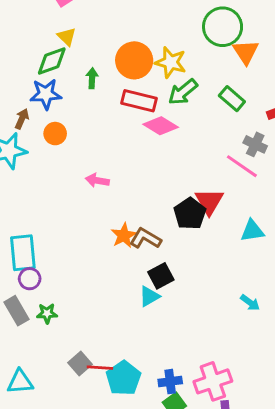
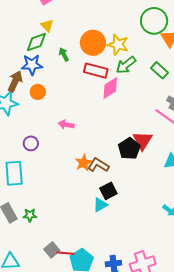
green arrow: (92, 78) -> (64, 54), turned -32
brown arrow: (22, 119) -> (15, 81), size x1.5
pink diamond: (161, 126) -> (110, 88), turned -65
purple circle: (30, 279) -> (31, 143), moved

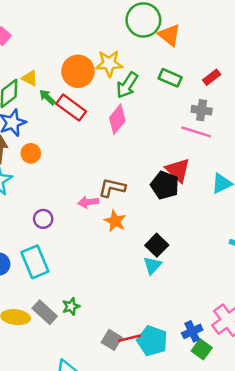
yellow triangle: (47, 26) -> (30, 78), moved
red rectangle: (96, 71) -> (71, 108), moved, turned 40
pink arrow: (66, 125) -> (88, 202), moved
brown L-shape: (98, 165) -> (112, 188), moved

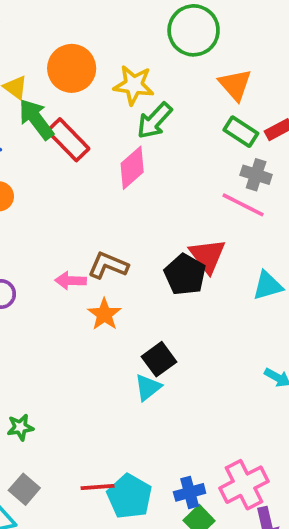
orange triangle: (169, 35) -> (235, 85), moved
orange circle: (78, 71) -> (72, 68), moved
green rectangle: (170, 78) -> (241, 132), moved
green arrow: (47, 97) -> (36, 119), size x1.6
gray square: (112, 340) -> (24, 489), moved

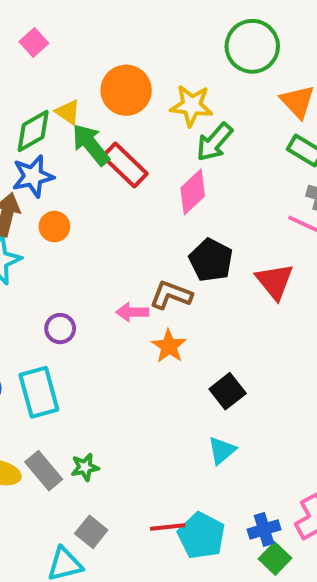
black pentagon: (185, 275) -> (211, 260), moved
cyan triangle: (148, 387) -> (222, 450), moved

